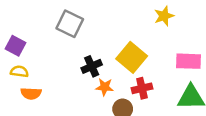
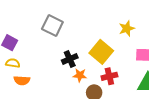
yellow star: (164, 16) -> (127, 28), moved

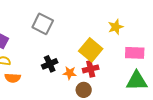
black cross: (70, 59) -> (50, 64), moved
red cross: (109, 76) -> (91, 69), moved

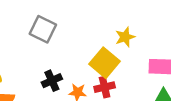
yellow star: (116, 27) -> (125, 37), moved

